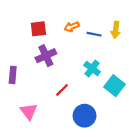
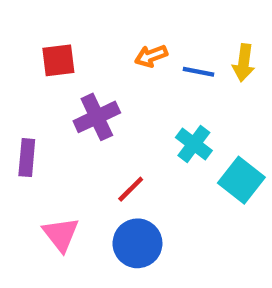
red square: (38, 29) -> (58, 60), moved
blue circle: (85, 116) -> (137, 243), moved

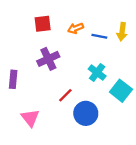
red square: (58, 60) -> (43, 24), moved
blue circle: (137, 243) -> (86, 113), moved

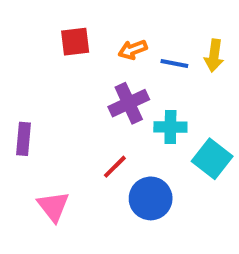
purple cross: (48, 59) -> (129, 103), moved
cyan cross: (97, 72) -> (170, 127), turned -36

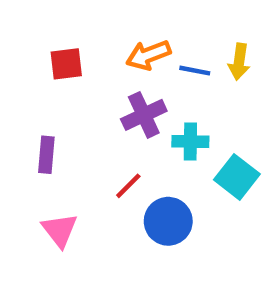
red square: (75, 42) -> (66, 64), moved
orange arrow: (133, 50) -> (148, 55), size x1.4
purple rectangle: (24, 139) -> (46, 155), moved

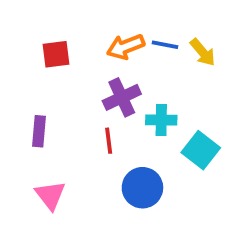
yellow arrow: (239, 62) -> (203, 52), turned -48
blue line: (195, 71) -> (165, 45), moved
red line: (128, 186) -> (109, 141), moved, turned -52

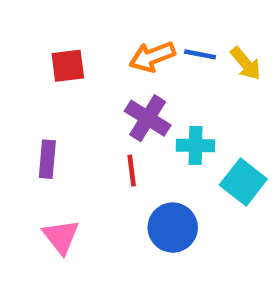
purple cross: (122, 97) -> (148, 118), turned -33

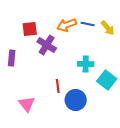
purple cross: (148, 118) -> (47, 45), moved
purple rectangle: (47, 159) -> (12, 58), moved
red line: (132, 171) -> (58, 86), moved

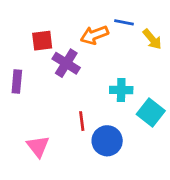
blue line: (88, 24) -> (124, 22), moved

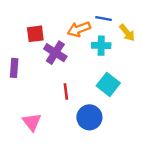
cyan cross: (121, 90) -> (101, 46), moved
cyan square: (151, 113) -> (108, 84), moved
red line: (82, 121) -> (66, 91), moved

